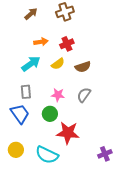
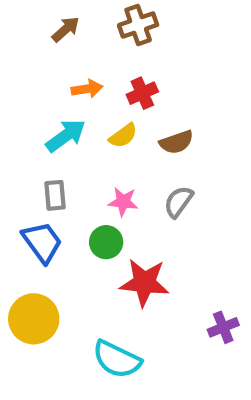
yellow circle: (16, 150) -> (34, 319), size x1.5
cyan semicircle: (47, 155) -> (117, 359), moved

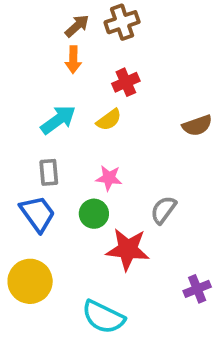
brown arrow: (66, 29) -> (77, 26), moved
orange arrow: (87, 89) -> (73, 60), moved, turned 100
brown semicircle: (176, 142) -> (197, 125), moved
gray semicircle: (178, 202) -> (163, 210), moved

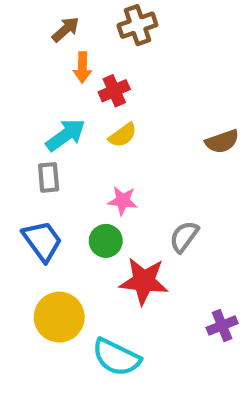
brown arrow: (77, 26) -> (66, 29), moved
red cross: (126, 82) -> (114, 91), moved
gray rectangle: (49, 172) -> (49, 177), moved
yellow circle: (30, 281) -> (59, 317), moved

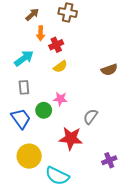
brown cross: (137, 25) -> (68, 12), turned 30
cyan arrow: (66, 135) -> (24, 58), moved
green circle: (106, 241) -> (44, 110), moved

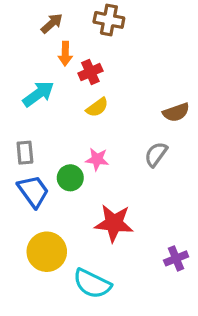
gray rectangle: (24, 87) -> (25, 153), moved
gray semicircle: (91, 117) -> (156, 154), moved

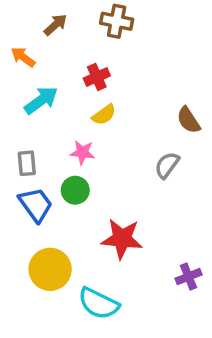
orange arrow: (65, 54) -> (23, 57), moved, turned 125
brown semicircle: (176, 112) -> (189, 120), turned 76
pink star: (97, 159) -> (82, 152), moved

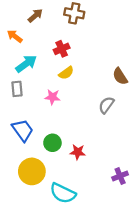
gray rectangle: (27, 163) -> (17, 89), moved
green circle: (75, 190) -> (52, 143), moved
red star: (122, 239) -> (78, 152), size x0.6

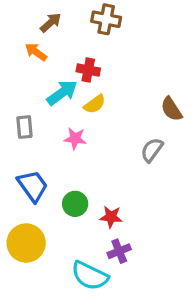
orange arrow: (15, 36) -> (36, 52), moved
red cross: (62, 49) -> (88, 70), turned 35
cyan arrow: (26, 64) -> (62, 93), moved
yellow circle: (32, 171) -> (26, 243), moved
purple cross: (120, 176) -> (119, 251), moved

